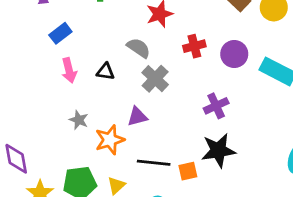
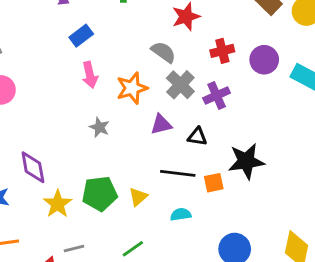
black triangle: (106, 72) -> (197, 137), moved
purple cross: (216, 106) -> (217, 95), moved
orange star: (110, 140) -> (132, 88), moved

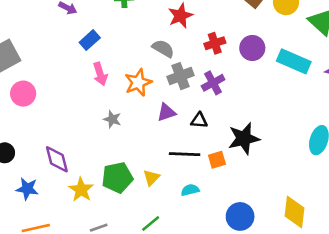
gray cross: (180, 85) -> (180, 76), turned 30

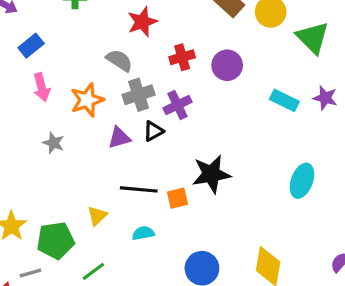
cyan rectangle: (294, 61) -> (284, 100), moved, size x0.7
black triangle: (199, 120) -> (153, 131), moved, turned -36
green pentagon: (117, 178) -> (56, 240), moved

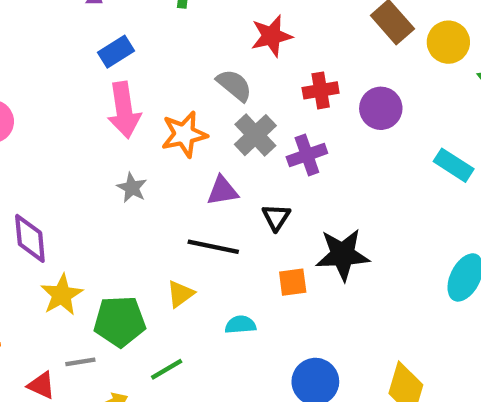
pink arrow: (42, 87) -> (124, 110), size x1.4
gray cross: (139, 95) -> (255, 135), turned -32
black triangle: (153, 131) -> (276, 217), moved, turned -35
black line: (139, 189) -> (213, 247), moved

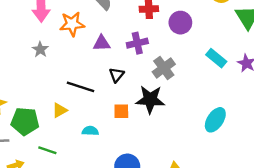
gray cross: (255, 135) -> (164, 68), moved
purple triangle: (222, 191) -> (102, 43), moved
green line: (167, 369) -> (47, 150), turned 42

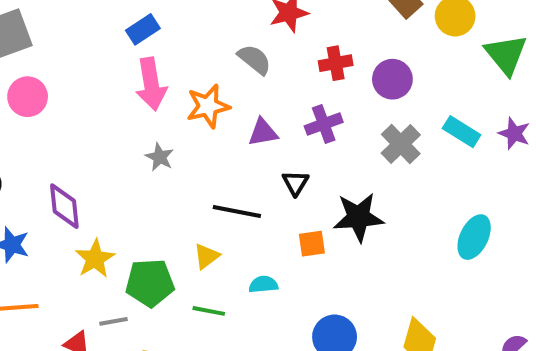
gray cross: (164, 68) -> (401, 144), moved
green line: (47, 150) -> (209, 311), moved

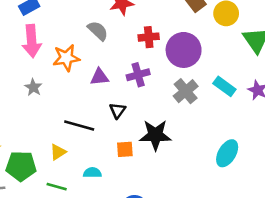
purple circle: (392, 79) -> (184, 50), size x1.4

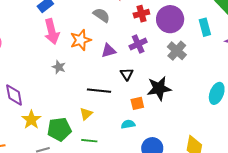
cyan rectangle: (224, 86) -> (205, 27), moved, turned 48
cyan semicircle: (92, 173) -> (128, 124), moved

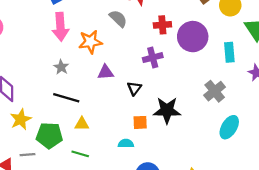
purple triangle: (109, 51) -> (105, 72), moved
gray cross: (177, 51) -> (215, 91), moved
black line: (99, 91) -> (66, 98), moved
yellow triangle: (86, 114) -> (82, 124), turned 32

